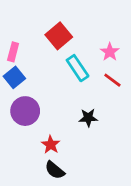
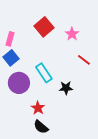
pink star: (110, 52) -> (72, 34), moved
cyan rectangle: (78, 68) -> (44, 73), moved

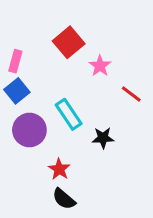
pink star: (72, 34) -> (100, 66), moved

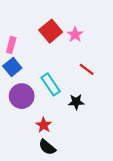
pink star: (100, 66) -> (75, 35), moved
red line: (131, 94) -> (87, 69), moved

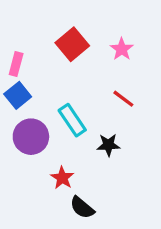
pink star: (75, 35) -> (122, 49), moved
black semicircle: (47, 147) -> (82, 208), moved

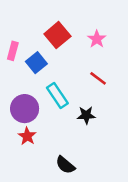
blue square: (18, 95) -> (36, 63), moved
red star: (62, 178) -> (27, 136), moved

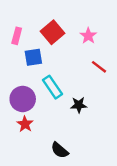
pink rectangle: (13, 51) -> (17, 36), moved
blue square: (36, 63) -> (33, 57), turned 30
red line: (98, 78) -> (99, 67), moved

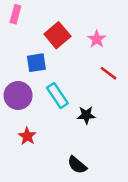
pink rectangle: (17, 36) -> (15, 14), moved
purple circle: (23, 99) -> (18, 95), moved
black semicircle: (60, 150) -> (77, 165), moved

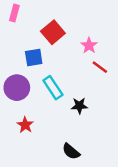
pink star: (97, 39) -> (89, 45), moved

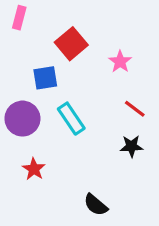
red line: (100, 67) -> (135, 109), moved
black star: (79, 106) -> (132, 146), moved

